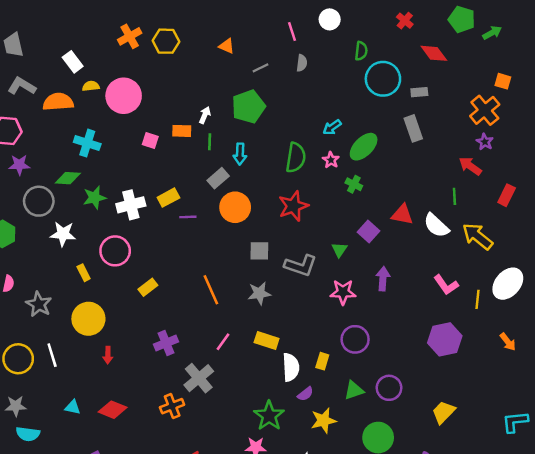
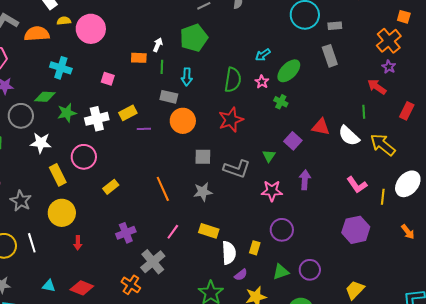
pink square: (150, 141) -> (108, 79), moved
gray rectangle: (218, 178) -> (169, 97), turned 54
yellow rectangle: (84, 273) -> (58, 175), size x1.5
orange cross: (172, 406) -> (131, 285), turned -36

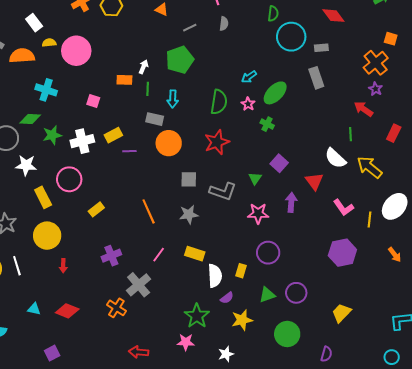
red triangle: (321, 127) -> (314, 181), moved, turned 42

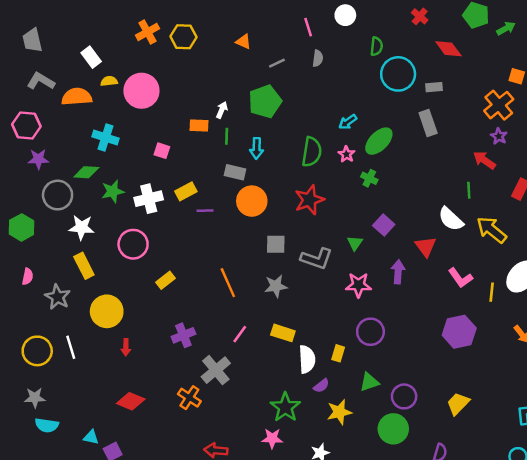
yellow rectangle: (43, 197) -> (84, 266), moved
purple circle: (296, 293) -> (404, 396), moved
cyan triangle: (34, 309) -> (91, 437), moved

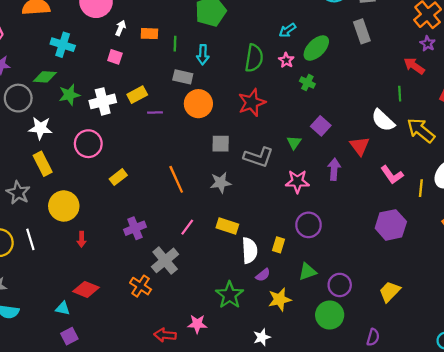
white arrow: (222, 110) -> (121, 28), moved
cyan triangle: (91, 437) -> (63, 308), moved
pink star: (272, 438) -> (197, 324), moved

